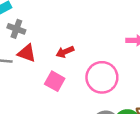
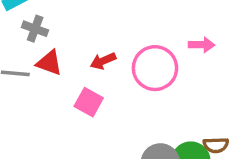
pink circle: (102, 77) -> (155, 68), moved

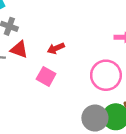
pink circle: (155, 68) -> (106, 75), moved

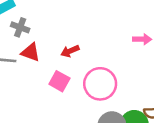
pink circle: (106, 75) -> (100, 84), moved

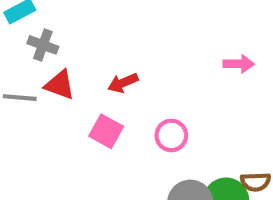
pink circle: (100, 84) -> (171, 135), size x0.6

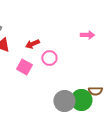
pink circle: (171, 135) -> (49, 58), moved

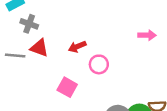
pink square: (24, 67) -> (67, 87), moved

